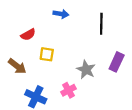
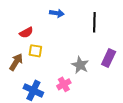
yellow square: (47, 54) -> (35, 51), moved
brown arrow: (17, 66) -> (16, 62), turned -96

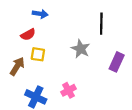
blue arrow: (57, 13) -> (40, 14), moved
gray star: (80, 65) -> (81, 49), moved

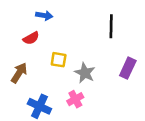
gray star: (81, 49) -> (85, 73), moved
yellow square: (38, 54) -> (59, 60), moved

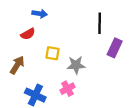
purple rectangle: (128, 68) -> (115, 48), moved
gray star: (85, 73) -> (76, 65), turned -30

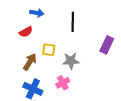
black line: (100, 23) -> (73, 22), moved
brown arrow: (17, 65) -> (30, 62), moved

